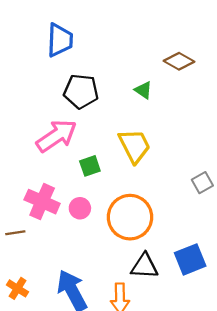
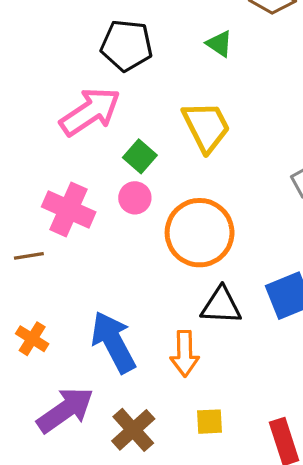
green square: (90, 166) -> (140, 156), turned -30
pink circle: (80, 208) -> (135, 198), moved

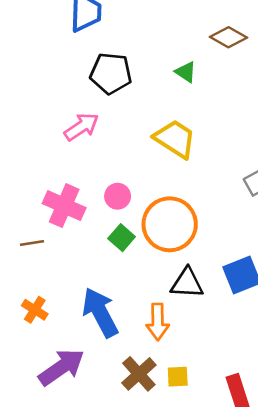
pink arrow: (90, 112) -> (81, 127), size x0.7
yellow trapezoid: (206, 127) -> (175, 139), turned -30
green square: (140, 156) -> (122, 238), moved
brown cross: (133, 430) -> (139, 374), moved

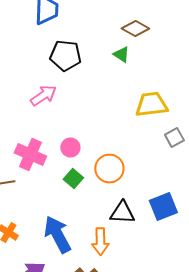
brown diamond: (228, 37) -> (135, 28), moved
yellow trapezoid: (175, 139) -> (151, 104), moved, turned -40
orange circle: (170, 224) -> (109, 168), size x0.7

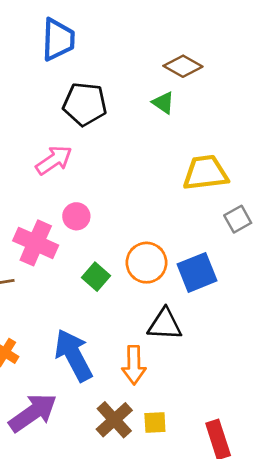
pink circle: (70, 148) -> (76, 216), moved
blue square: (163, 206) -> (197, 272), moved

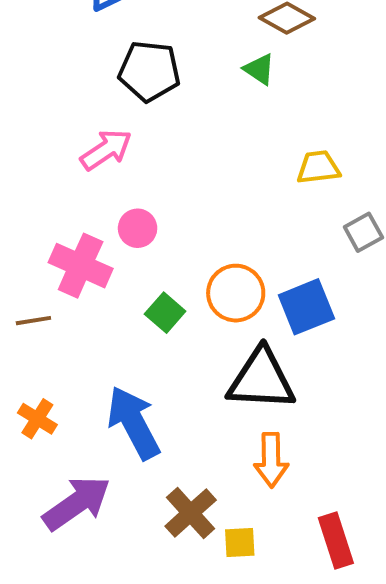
yellow trapezoid: (205, 173) -> (318, 167), size x0.7
black triangle: (165, 324) -> (261, 379), size x1.4
orange arrow: (134, 365) -> (271, 460), moved
yellow square: (155, 423) -> (240, 542), moved

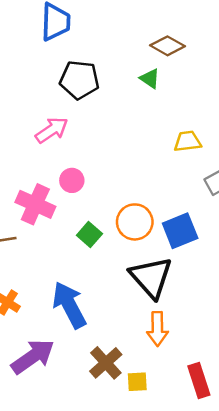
black triangle: (261, 379) -> (151, 277), turned 45

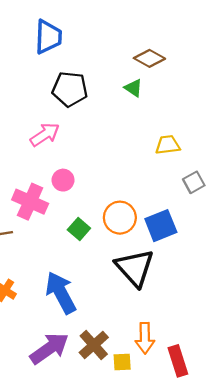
orange arrow: (157, 329) -> (145, 338), moved
purple arrow: (33, 357) -> (49, 348), moved

